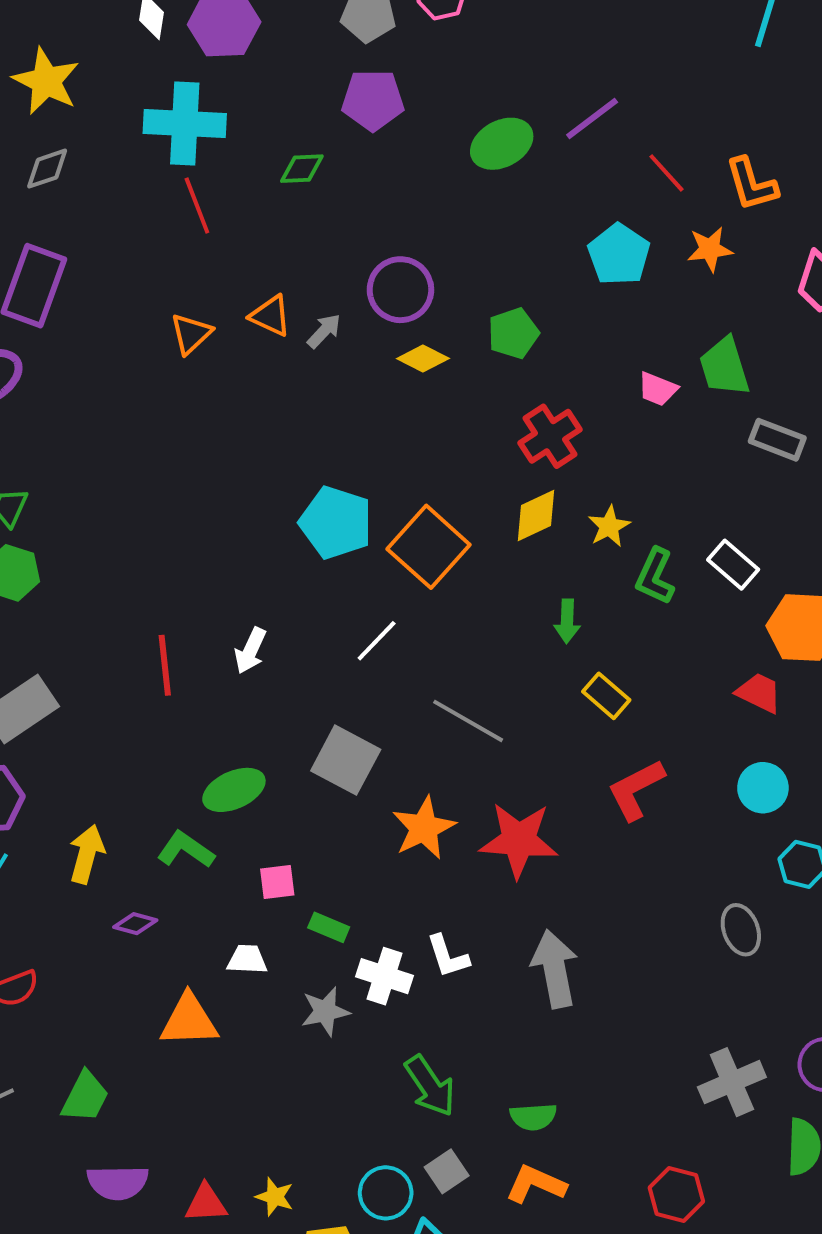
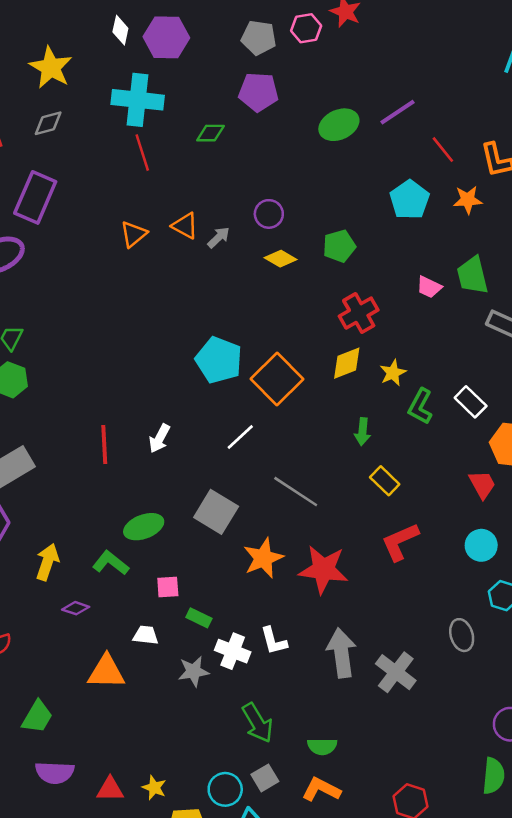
purple circle: (400, 290) -> (269, 214), size x0.7
red trapezoid: (759, 693) -> (482, 485), turned 32
gray cross: (732, 1082) -> (396, 672), moved, turned -33

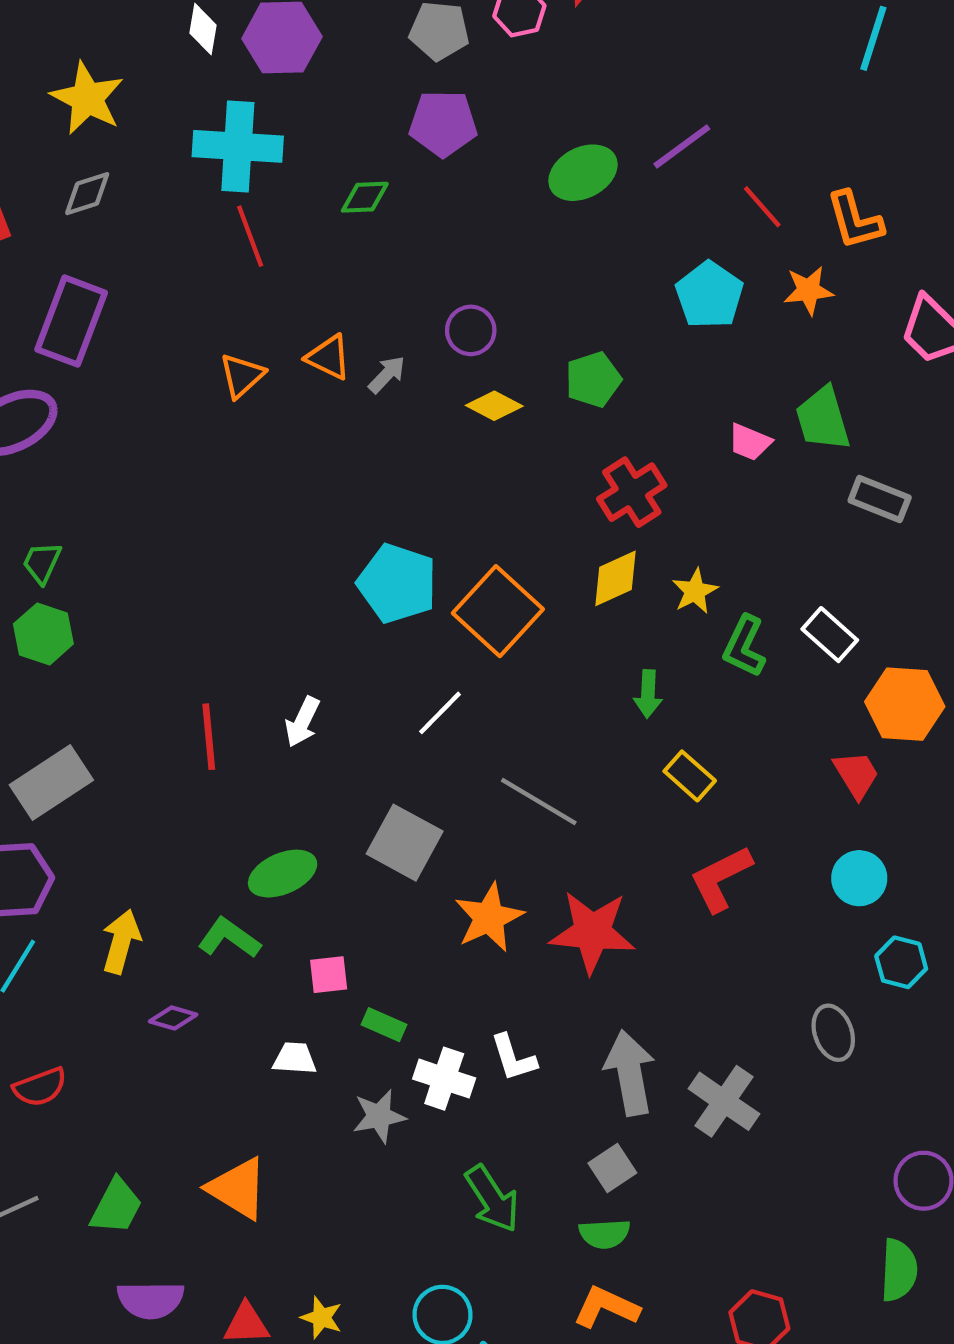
orange triangle: (106, 672) -> (238, 1188), moved, turned 33
gray square: (265, 778) -> (612, 1168), moved

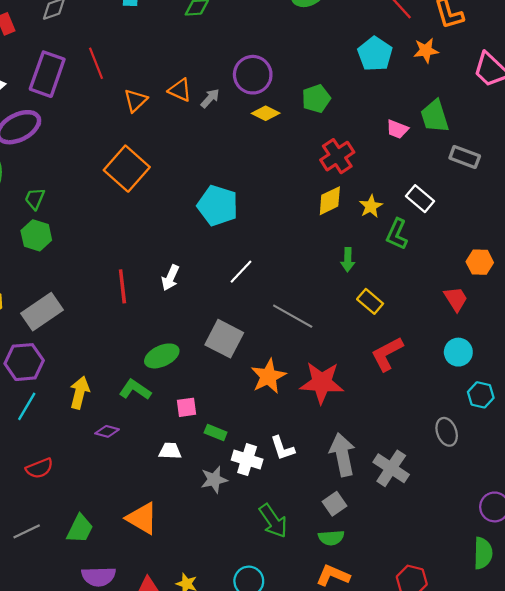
red line: (250, 236) -> (96, 63), moved
purple circle: (471, 330) -> (253, 75), size x1.5
orange square: (498, 611) -> (127, 169), moved
white rectangle: (830, 635) -> (420, 199), moved
orange hexagon: (905, 704) -> (480, 262), size x0.7

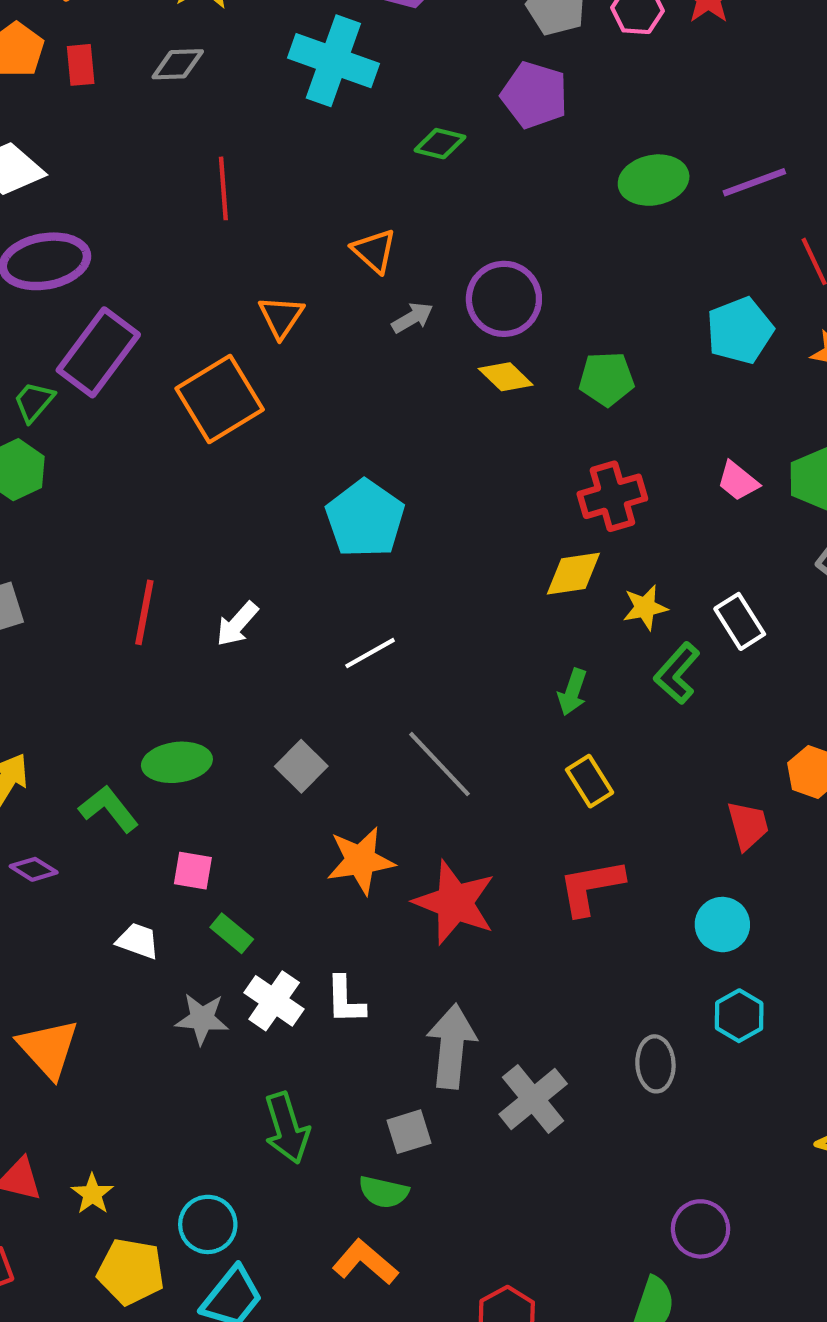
purple rectangle: (47, 74) -> (98, 352), moved
orange triangle: (180, 90) -> (374, 251), moved
orange triangle: (136, 100) -> (281, 317), moved, turned -30
gray square: (224, 339) -> (301, 766), size x0.7

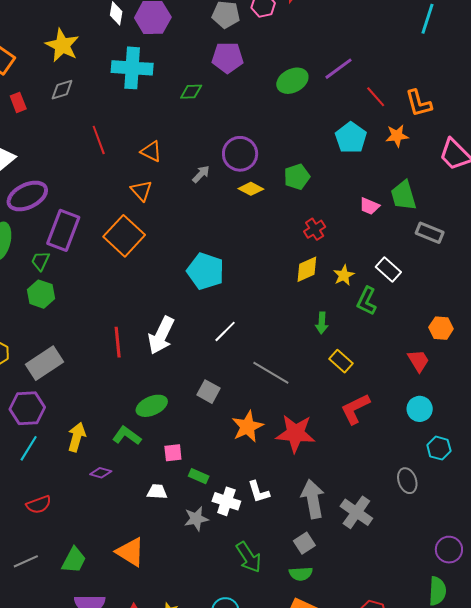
orange triangle: (374, 251) -> (151, 151), moved
red cross: (612, 496) -> (315, 229), size x0.7
white arrow: (237, 624) -> (161, 335), size x1.6

